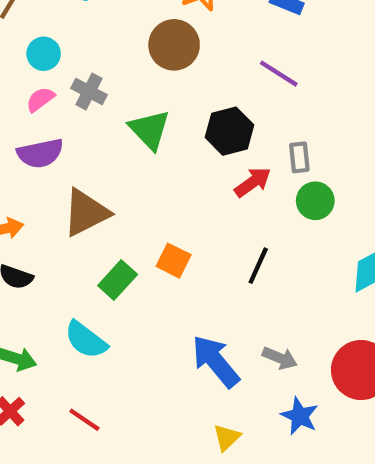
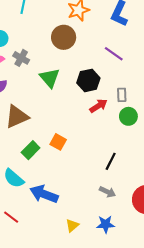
black line: (258, 266) -> (111, 161), moved
blue arrow: (216, 361) -> (44, 194), moved, turned -32
blue star: (300, 416) -> (106, 224), moved, turned -30
yellow triangle: (227, 438) -> (72, 226), moved

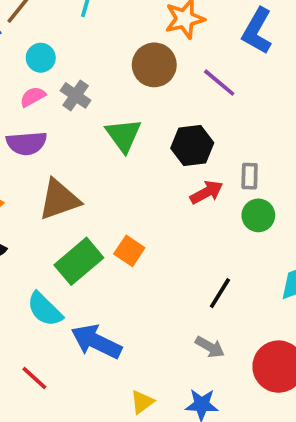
purple line: (114, 54) -> (219, 83), moved
green rectangle: (31, 150) -> (79, 261), size x1.4

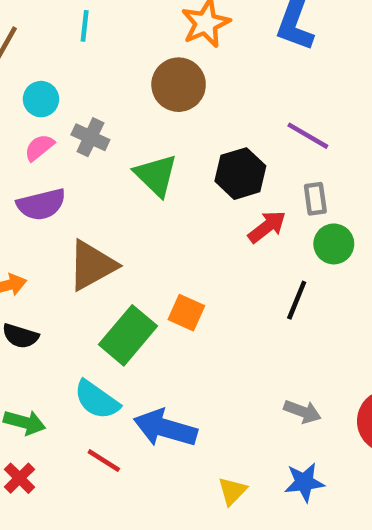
purple line: (219, 83) -> (308, 136), moved
black line: (220, 293) -> (297, 300), moved
red line: (34, 378) -> (104, 461), moved

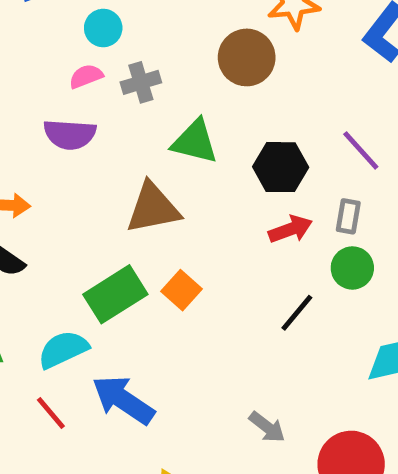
gray cross: (90, 137) -> (141, 82), turned 30
green triangle: (156, 175) -> (195, 142), turned -48
brown triangle: (92, 265) -> (153, 208), moved
cyan semicircle: (97, 400) -> (63, 349), turned 102

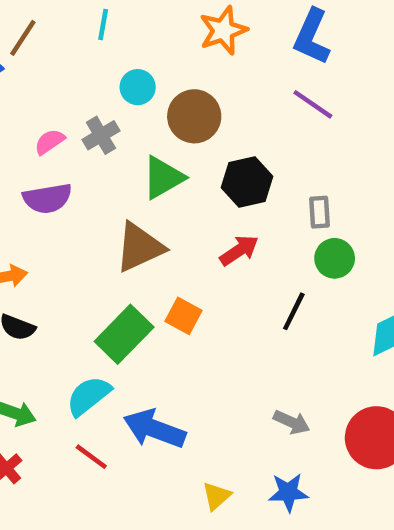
cyan circle: (103, 28) -> (138, 87), moved
brown circle: (247, 57) -> (194, 116), moved
green triangle: (195, 142) -> (163, 178), turned -30
purple line: (361, 150) -> (313, 104), moved
red arrow: (290, 229) -> (239, 250), moved

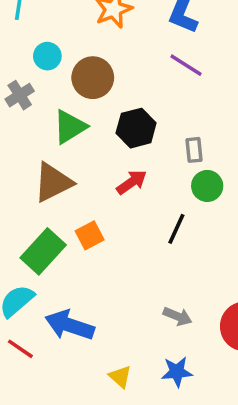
orange square: (184, 316) -> (90, 235), turned 36
yellow triangle: (216, 496) -> (120, 377), turned -35

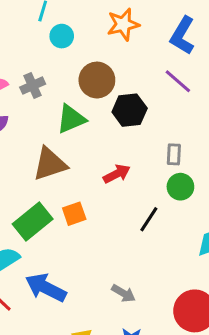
cyan circle: (47, 56) -> (62, 36), moved
black hexagon: (136, 128) -> (130, 110), moved
gray arrow: (178, 316) -> (123, 293), moved

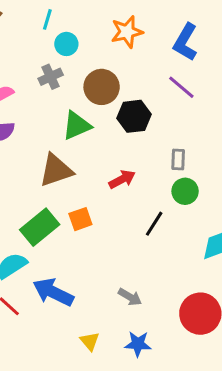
gray cross: (33, 86) -> (51, 77), moved

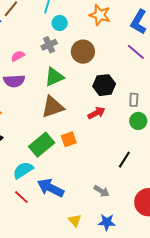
orange star: (127, 32) -> (100, 15), turned 30
black hexagon: (134, 116) -> (104, 85), moved
green triangle: (77, 126) -> (54, 77), moved
black line: (154, 224) -> (124, 160), moved

